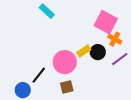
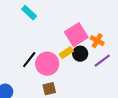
pink square: (106, 22) -> (76, 35), moved, turned 30
black line: (39, 75) -> (29, 60), moved

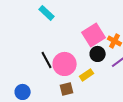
yellow rectangle: (66, 53) -> (87, 75), moved
black line: (29, 60) -> (47, 60), turned -66

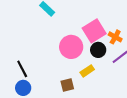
black line: (47, 60) -> (22, 69), moved
pink circle: (65, 64) -> (71, 47), moved

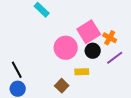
yellow rectangle: (87, 71) -> (82, 72), turned 32
brown square: (67, 85) -> (62, 86), turned -32

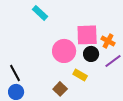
pink square: (89, 32) -> (87, 35), turned 30
yellow rectangle: (82, 72) -> (80, 75), turned 32

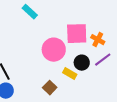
black circle: (91, 54) -> (82, 63), moved

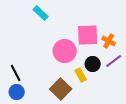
yellow rectangle: (70, 74) -> (81, 75), turned 32
brown square: (50, 88) -> (61, 89), size x1.5

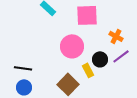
pink square: (88, 35) -> (87, 15), moved
black line: (16, 73) -> (23, 68), turned -54

